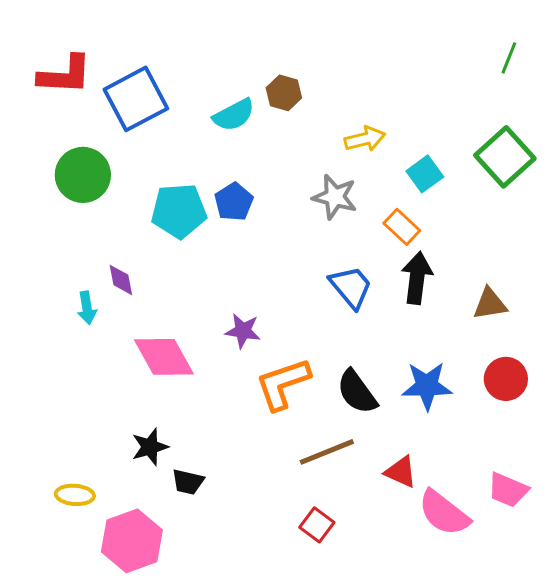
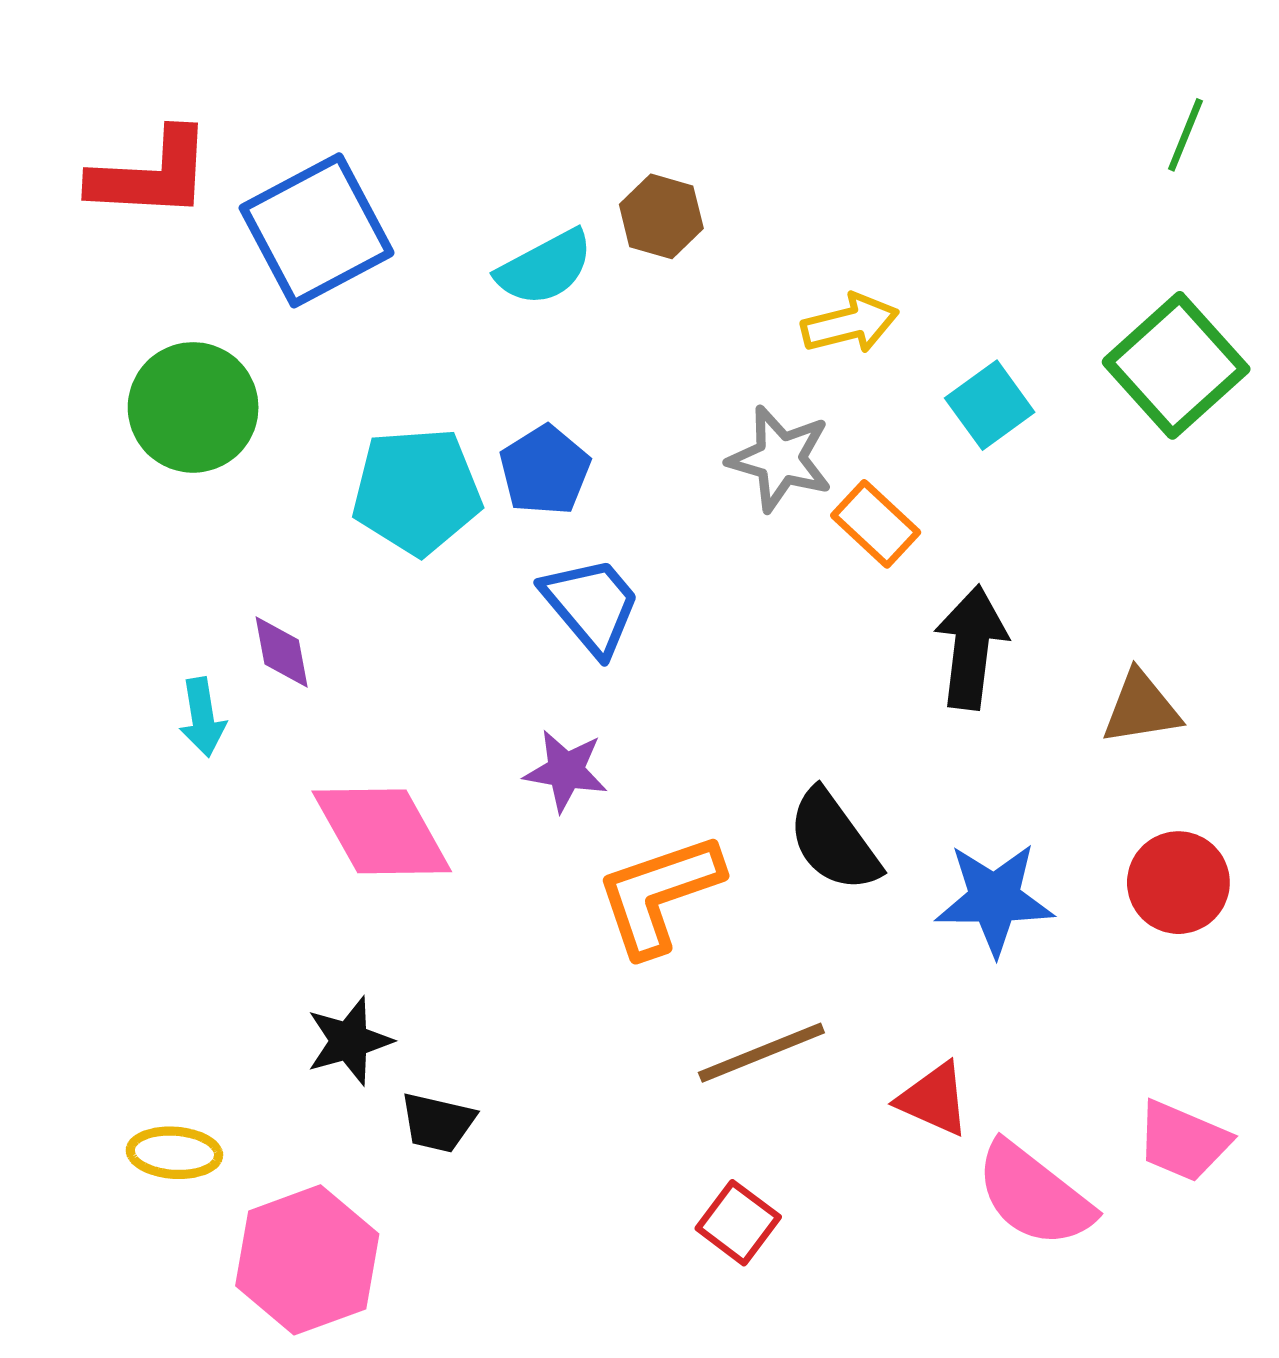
orange rectangle: (402, 227) -> (876, 524), moved
blue trapezoid: (351, 287) -> (591, 605), moved
black semicircle: (357, 392) -> (834, 841), moved

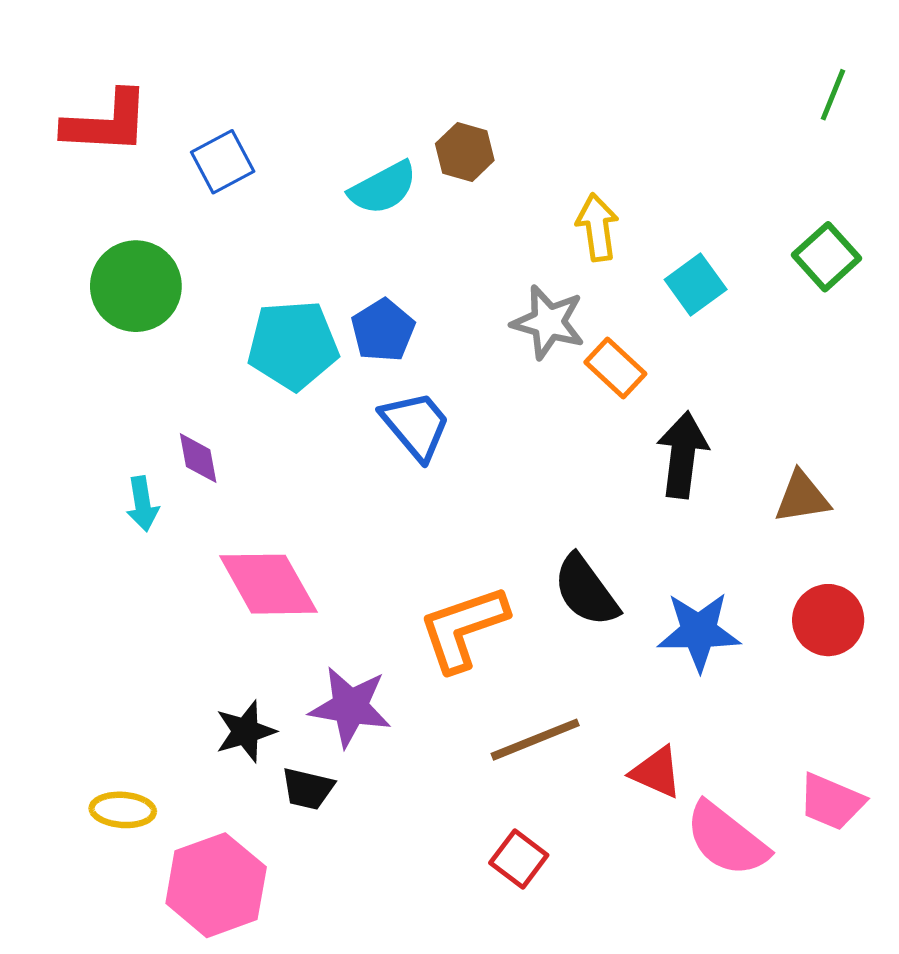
blue square: (317, 230) -> (223, 162), size x0.6
yellow arrow: (850, 324) -> (597, 227), turned -84
green square: (1176, 365) -> (827, 257), size x0.7
purple star: (566, 771) -> (350, 707), moved, size x1.4

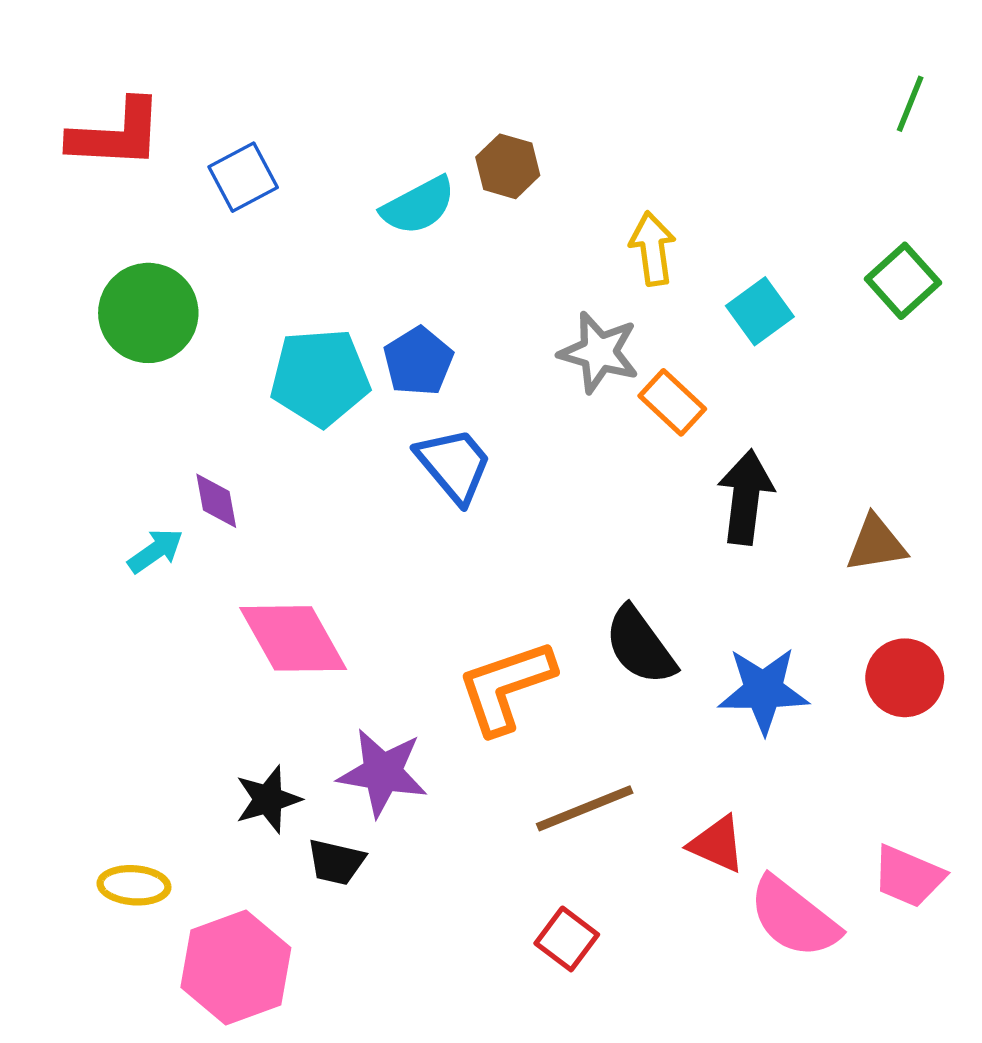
cyan arrow: (142, 504) -> (155, 551), turned -116

